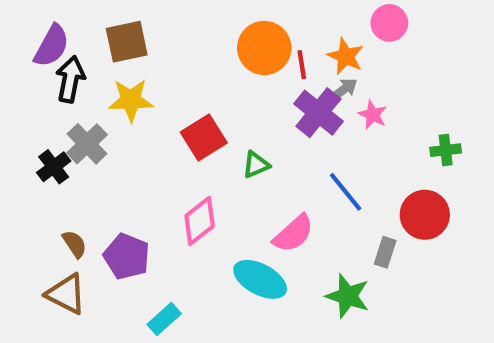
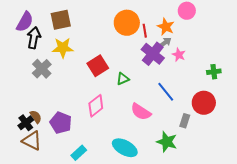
black cross: (54, 167) -> (26, 123), moved
pink semicircle: (293, 234) -> (141, 112), turned 75
cyan ellipse: (260, 279) -> (125, 148), moved

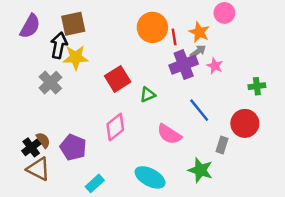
black arrow: (34, 38) -> (59, 45), moved
purple cross: (153, 54) -> (184, 65), turned 30

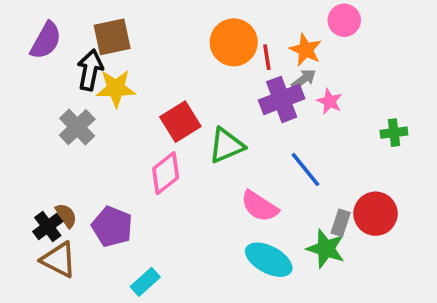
green triangle: (148, 95) -> (226, 145), size x1.5
red circle: (245, 123) -> (376, 214), moved
pink diamond: (115, 127) -> (166, 173), moved
green star: (200, 170) -> (326, 249), moved
cyan ellipse: (150, 177) -> (269, 260), moved

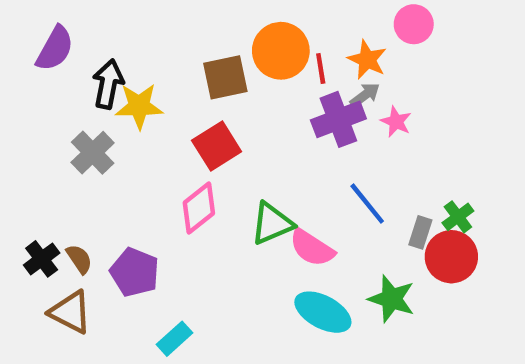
brown square: (112, 37) -> (225, 77), moved
green cross: (394, 133) -> (458, 217), moved, turned -30
green triangle: (226, 145) -> (272, 224), moved
gray rectangle: (341, 223) -> (420, 232), moved
black cross: (48, 227) -> (42, 259), moved

